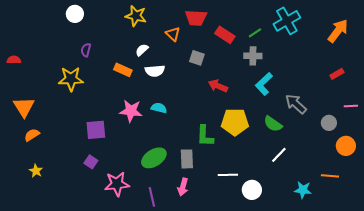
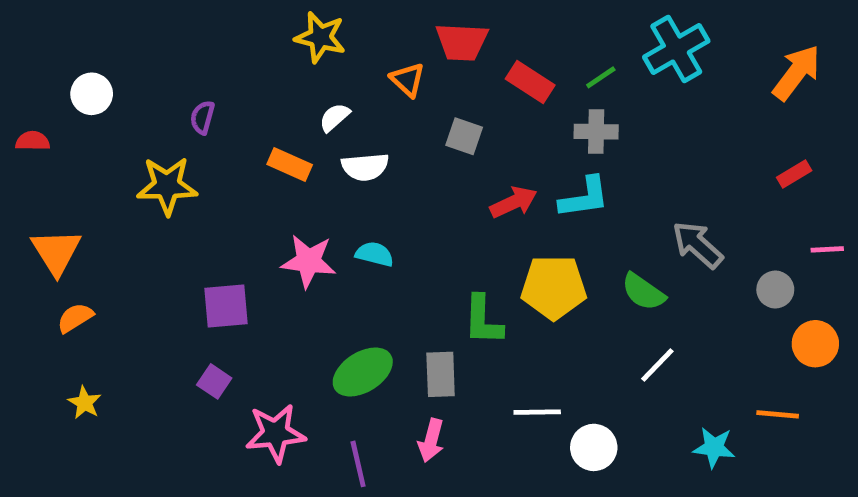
white circle: (75, 14) -> (92, 94), moved
cyan L-shape: (264, 84) -> (584, 198), moved, turned -145
red arrow: (218, 86) -> (514, 202), turned 132

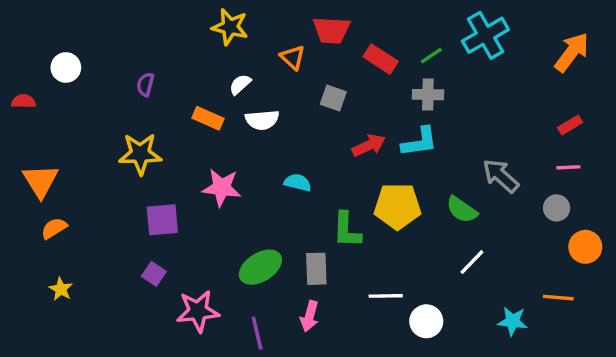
yellow star: (167, 186) -> (140, 154), moved
pink line: (827, 249) -> (568, 167), moved
cyan semicircle: (375, 254) -> (298, 183), moved

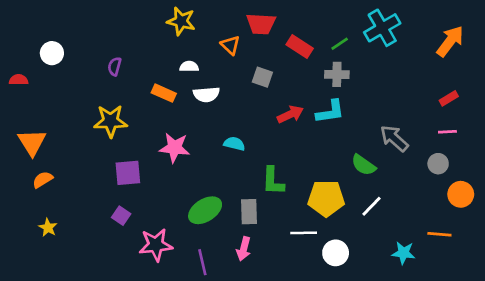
white semicircle: (240, 84) -> (189, 66), turned 42
yellow pentagon: (397, 206) -> (326, 198), moved

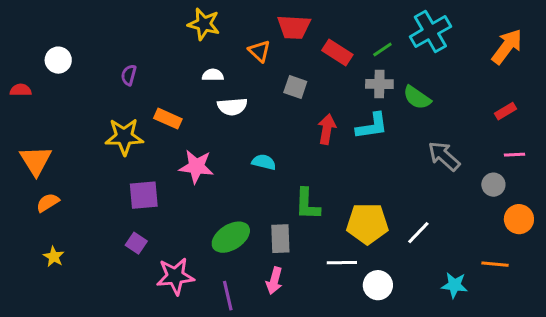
orange rectangle: (164, 93) -> (168, 119), moved
red arrow: (290, 114) -> (327, 129), turned -55
pink line: (447, 132) -> (514, 155), moved
green semicircle: (364, 165) -> (417, 98), moved

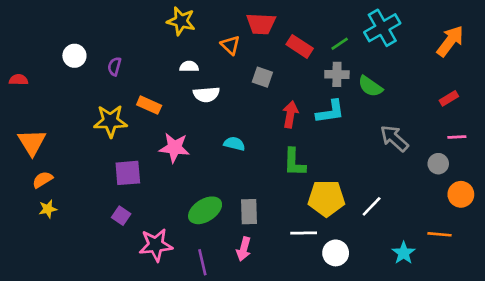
white circle: (58, 60) -> (74, 56), moved
green L-shape: (307, 204) -> (294, 162), moved
yellow star: (54, 257) -> (48, 209), moved, turned 30
cyan star: (454, 285) -> (404, 253), turned 30

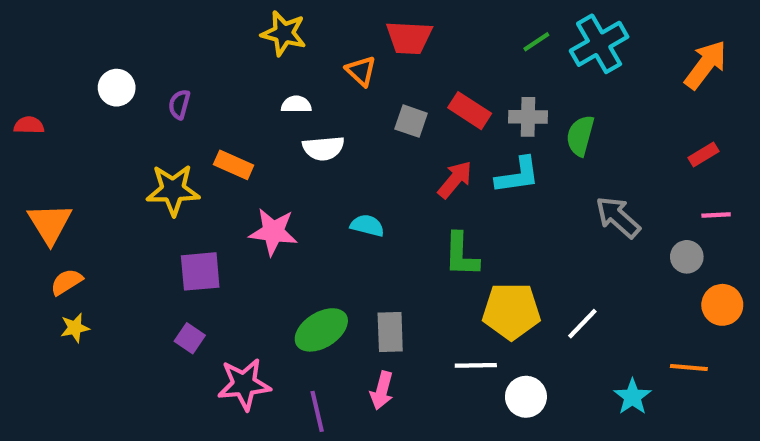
green line: (340, 44) -> (536, 42), moved
red rectangle: (300, 46) -> (470, 111), moved
green semicircle: (370, 86) -> (580, 136), turned 70
red arrow: (290, 114) -> (455, 180), turned 30

